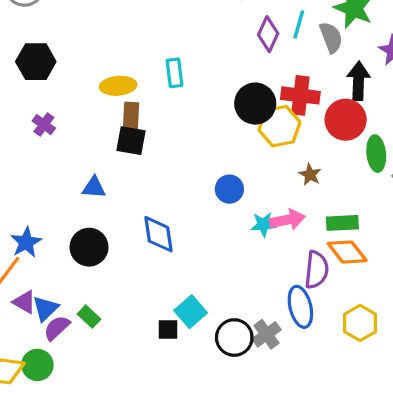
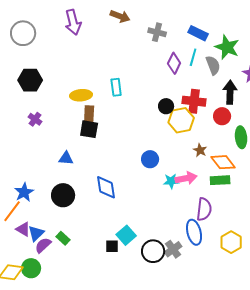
black circle: (255, 104) -> (166, 106), size x0.6
red circle: (346, 120) -> (222, 116), size x0.7
orange diamond: (347, 252) -> (223, 162), moved

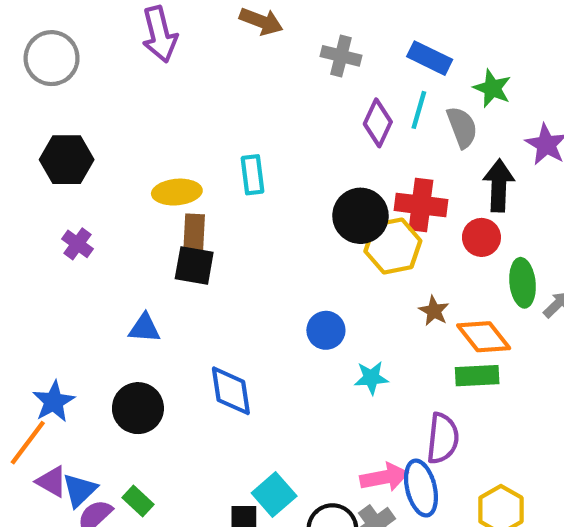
green star: (227, 47) -> (492, 88), size x0.7
black circle: (166, 106) -> (360, 216), size x1.6
pink arrow: (186, 178) -> (384, 477), moved

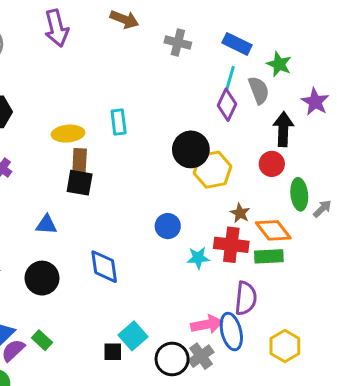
purple diamond: (378, 123) -> (227, 105), moved
red cross: (421, 205) -> (231, 245), moved

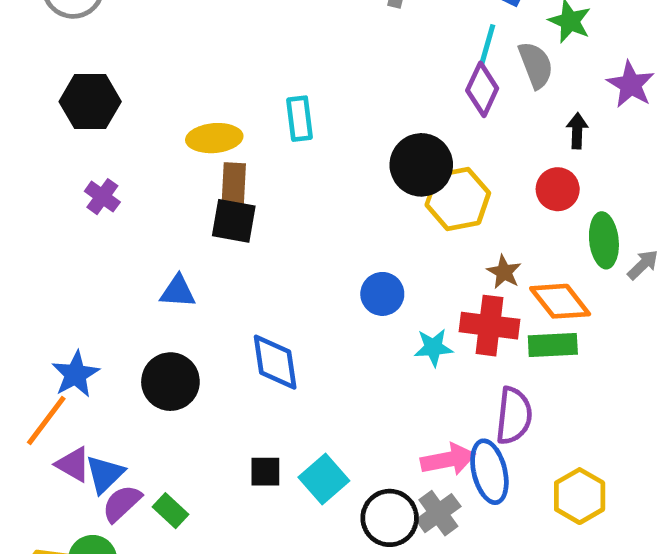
black arrow: (283, 129) -> (577, 131), size x0.6
green rectangle: (42, 340) -> (170, 511), moved
black square: (113, 352) -> (265, 472), moved

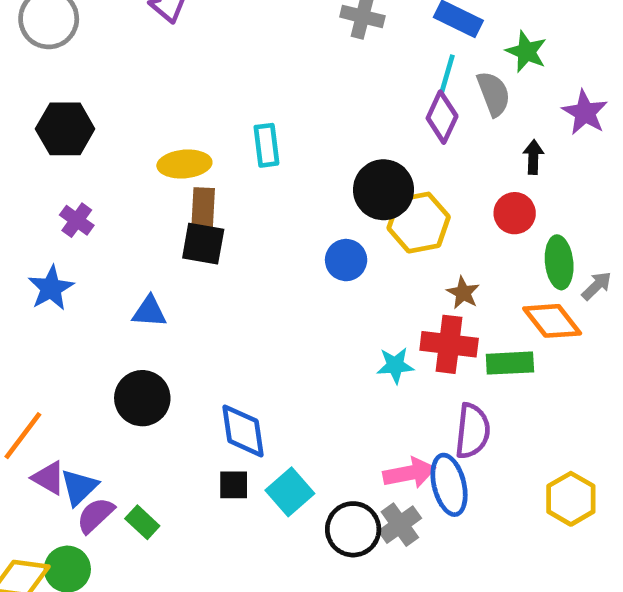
blue circle: (382, 294) -> (346, 260), moved
orange diamond: (560, 301) -> (552, 321), moved
blue diamond: (275, 362) -> (243, 431), moved
blue star: (75, 374) -> (51, 288), moved
yellow hexagon: (580, 496) -> (571, 499), moved

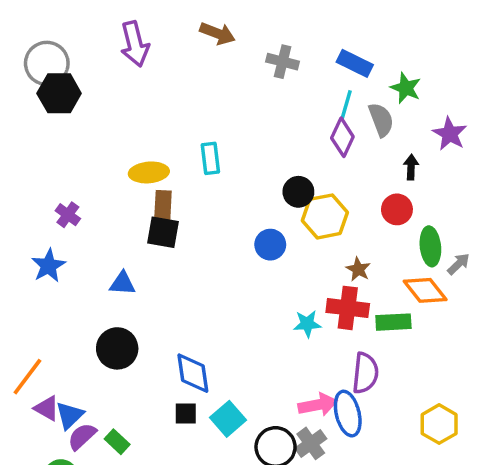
black hexagon: (65, 129) -> (59, 93), moved
black circle: (384, 190) -> (298, 192), size x0.7

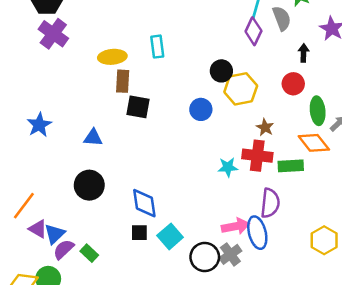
purple cross: (68, 215) -> (53, 34), moved, size x1.6
black square: (163, 232) -> (138, 107), moved

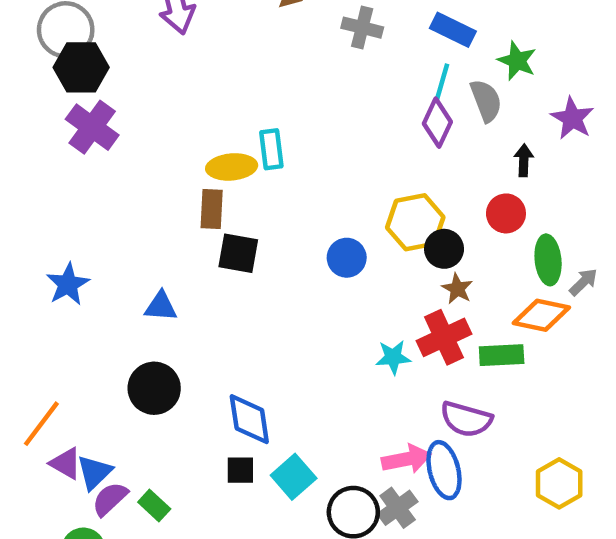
yellow ellipse: (112, 57) -> (232, 167), moved
black circle: (221, 71) -> (444, 249), moved
orange diamond: (314, 143) -> (541, 315), turned -40
red cross: (257, 156) -> (444, 337), turned -32
purple semicircle: (270, 203) -> (466, 419), turned 100

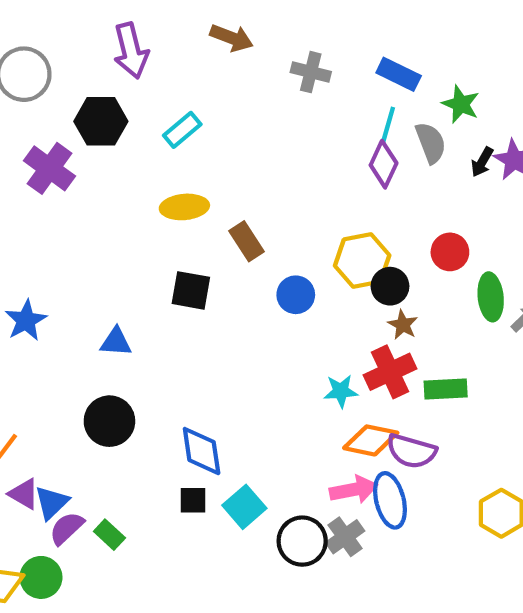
black hexagon: (81, 67) -> (101, 121), moved
cyan rectangle: (271, 149) -> (182, 130), moved, turned 57
black arrow: (524, 160) -> (482, 162), moved, turned -152
brown rectangle: (212, 209) -> (247, 241), moved, turned -36
orange diamond: (541, 315) -> (371, 440), moved

